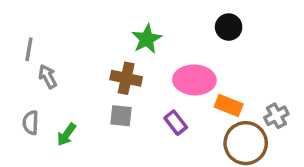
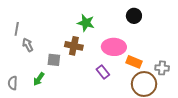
green star: (147, 39) -> (86, 23), turned -30
gray square: (121, 116) -> (54, 60), moved
gray cross: (276, 116) -> (162, 68), turned 32
gray semicircle: (31, 123) -> (13, 83), moved

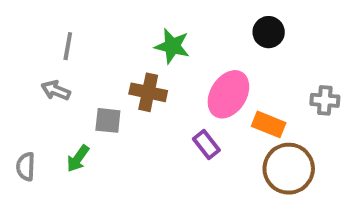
gray line: (17, 29) -> (68, 46), moved
gray arrow: (28, 45) -> (56, 90), turned -40
pink ellipse: (114, 47) -> (228, 94), turned -60
gray cross: (162, 68) -> (325, 100), moved

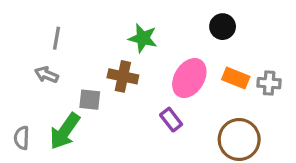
orange rectangle: (269, 124) -> (236, 78), moved
green arrow: (78, 159) -> (65, 131), size x1.6

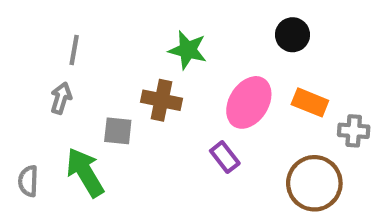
gray arrow: (47, 75) -> (61, 98), turned 85
gray cross: (269, 83) -> (354, 131), moved
green arrow: (65, 131) -> (85, 172), turned 114

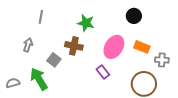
gray line: (74, 50) -> (41, 17), moved
gray square: (118, 131) -> (54, 60), turned 32
gray semicircle: (28, 181) -> (13, 83), turned 72

